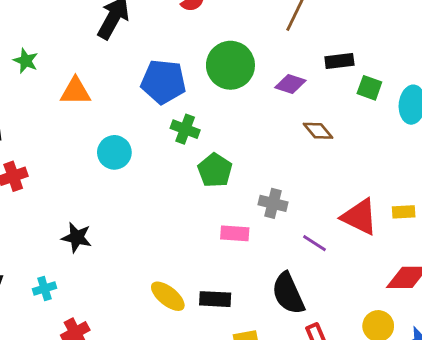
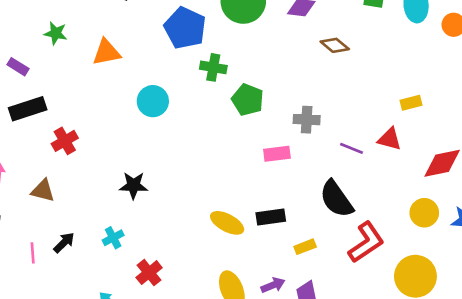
blue pentagon: (163, 82) -> (185, 28), turned 30
yellow rectangle: (404, 212) -> (411, 103), moved
red triangle: (360, 217) -> (390, 139), moved, size x0.7

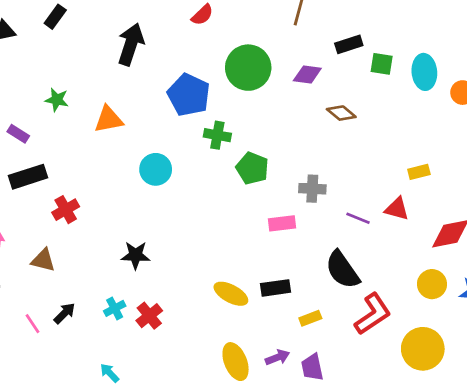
pink line: (33, 253) -> (33, 324), turned -30
red cross: (149, 273) -> (149, 316), moved

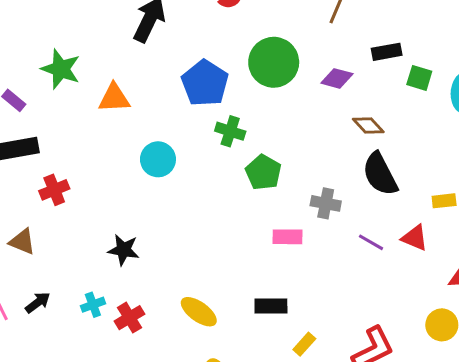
green star: (57, 100) -> (61, 69), size x1.5
black semicircle: (342, 270) -> (380, 174), moved
yellow ellipse: (231, 294) -> (199, 312), moved
yellow rectangle: (310, 318) -> (304, 344), turned -35

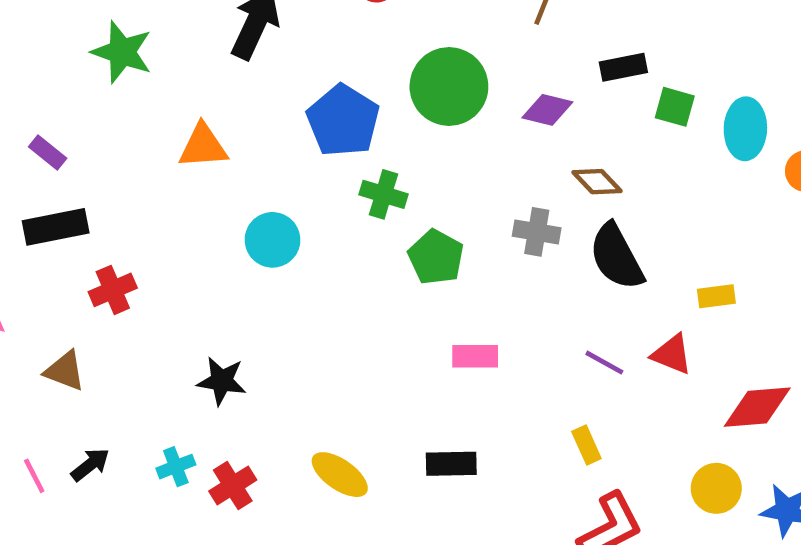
green star: (61, 69) -> (122, 52), moved
gray cross: (326, 203) -> (537, 232), moved
yellow rectangle: (304, 344) -> (586, 445), moved, turned -65

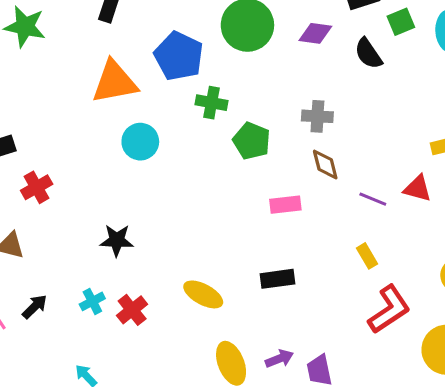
green square: (675, 107) -> (401, 22), turned -32
orange triangle: (203, 146) -> (115, 82), moved, size x1.4
brown diamond: (597, 182) -> (325, 164), moved, turned 36
black semicircle: (616, 257) -> (368, 54), moved, size x0.7

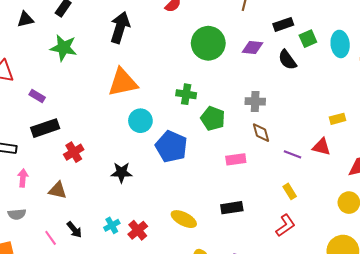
blue pentagon: (179, 56) -> (171, 147), moved
black star: (117, 240) -> (121, 172), moved
black arrow: (35, 307) -> (74, 230), turned 96
red L-shape: (389, 309) -> (285, 225), moved, size x0.7

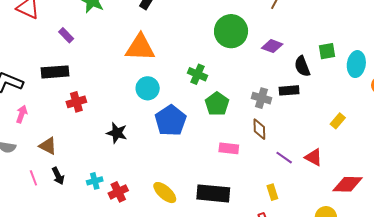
black rectangle: (283, 24) -> (289, 90), moved
purple rectangle: (37, 96) -> (66, 35), moved
yellow rectangle: (337, 119) -> (338, 121), moved, turned -49
brown triangle: (58, 190) -> (48, 146), moved
black rectangle: (232, 208) -> (213, 193), size x1.5

